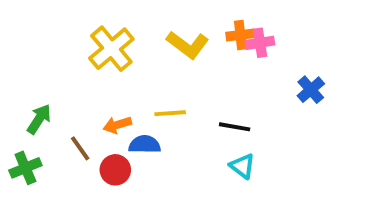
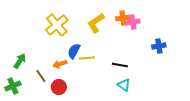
yellow L-shape: (188, 45) -> (96, 23), turned 110
blue cross: (311, 90) -> (159, 46), turned 32
blue semicircle: (145, 144) -> (74, 51), moved, turned -63

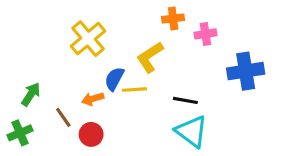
orange cross: (123, 18) -> (173, 18), moved
yellow L-shape: (96, 23) -> (150, 57), moved
blue cross: (159, 46) -> (246, 71), size x1.6
cyan triangle: (124, 85) -> (192, 131), size x1.6

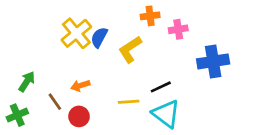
blue semicircle: (114, 79) -> (99, 37), moved
yellow line: (134, 90) -> (129, 102), moved
black line: (185, 100) -> (161, 87), turned -35

